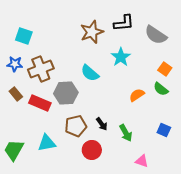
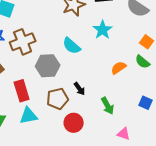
red rectangle: (40, 103) -> (22, 91), moved, turned 50
black arrow: (102, 124) -> (80, 89), moved

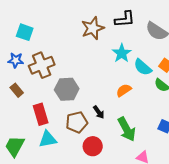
cyan semicircle: (72, 46) -> (143, 67), moved
orange semicircle: (119, 68) -> (124, 90), moved
green arrow: (108, 106) -> (127, 129), size x1.4

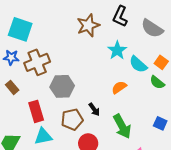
black L-shape: (125, 19) -> (120, 16), turned 120
cyan square: (25, 32) -> (20, 29), size x1.4

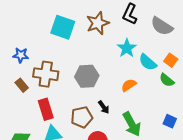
cyan square: (20, 29) -> (63, 27), moved
brown cross: (37, 62) -> (46, 74), moved, turned 30
gray hexagon: (62, 86) -> (87, 76), moved

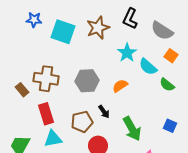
blue star: (21, 55) -> (34, 20), moved
orange square: (171, 60) -> (171, 56), moved
orange semicircle: (129, 85) -> (120, 86), moved

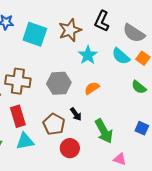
cyan star: (127, 53) -> (88, 55), moved
cyan semicircle: (148, 67) -> (121, 56), moved
brown pentagon: (82, 122) -> (54, 124), turned -30

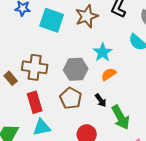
cyan star: (88, 55) -> (103, 52), moved
black arrow: (76, 114) -> (101, 100), moved
brown pentagon: (54, 124) -> (71, 98), moved

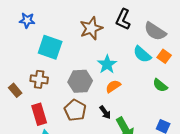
cyan square: (52, 20) -> (50, 47), moved
brown cross: (35, 67) -> (39, 79), size x0.7

